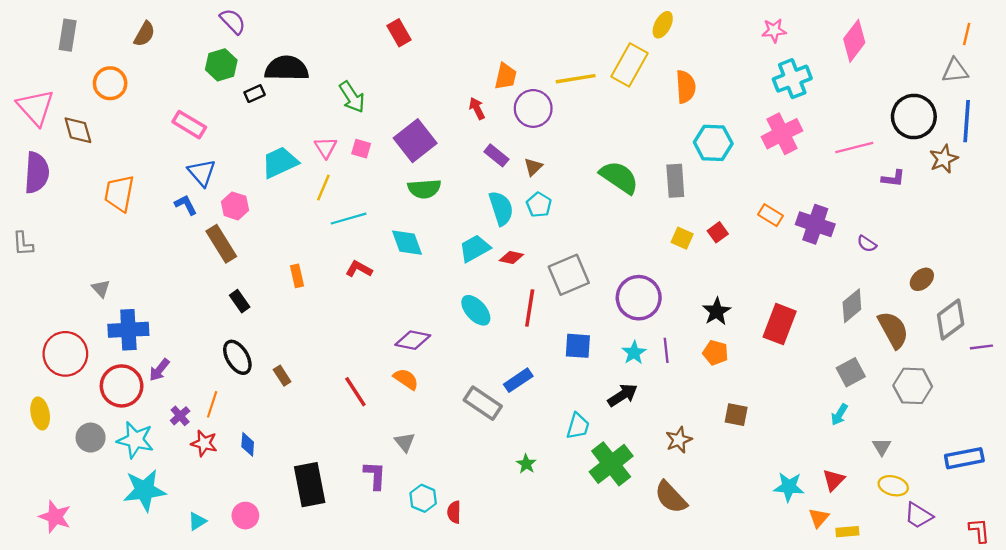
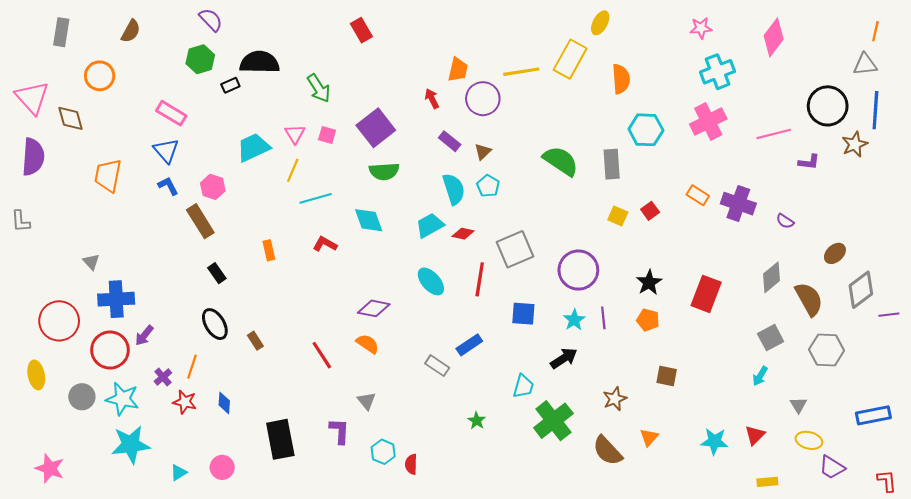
blue triangle: (202, 173) -> (166, 151), moved
gray rectangle: (483, 403) -> (437, 366), size x0.7
orange triangle: (819, 518) -> (649, 437), moved

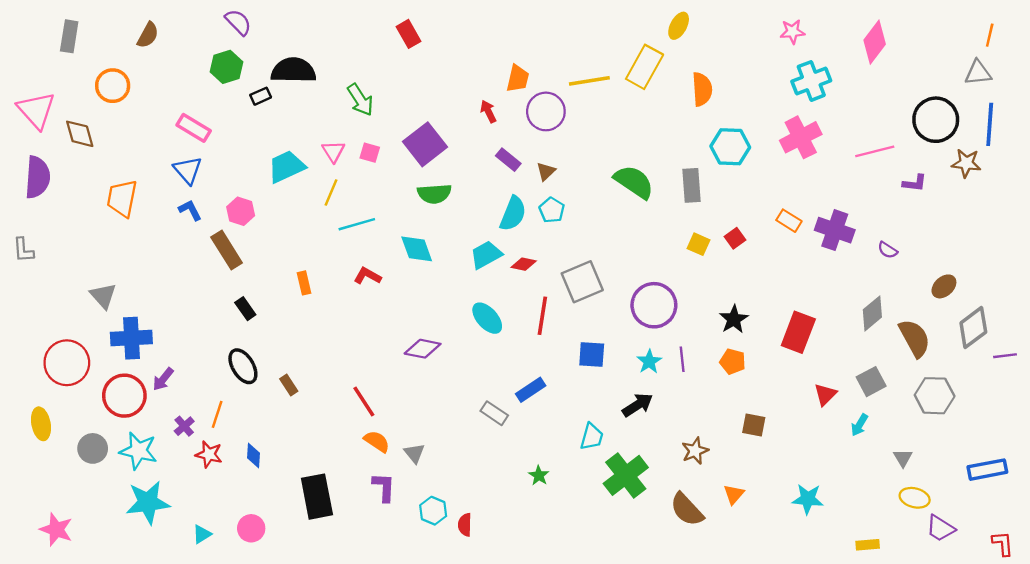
brown star: (855, 144) -> (966, 163), turned 30
cyan semicircle: (454, 189) -> (513, 214), turned 40
gray triangle: (91, 262) -> (103, 296), size x1.4
orange semicircle: (368, 344) -> (377, 441), moved
red triangle: (755, 435) -> (825, 394), moved

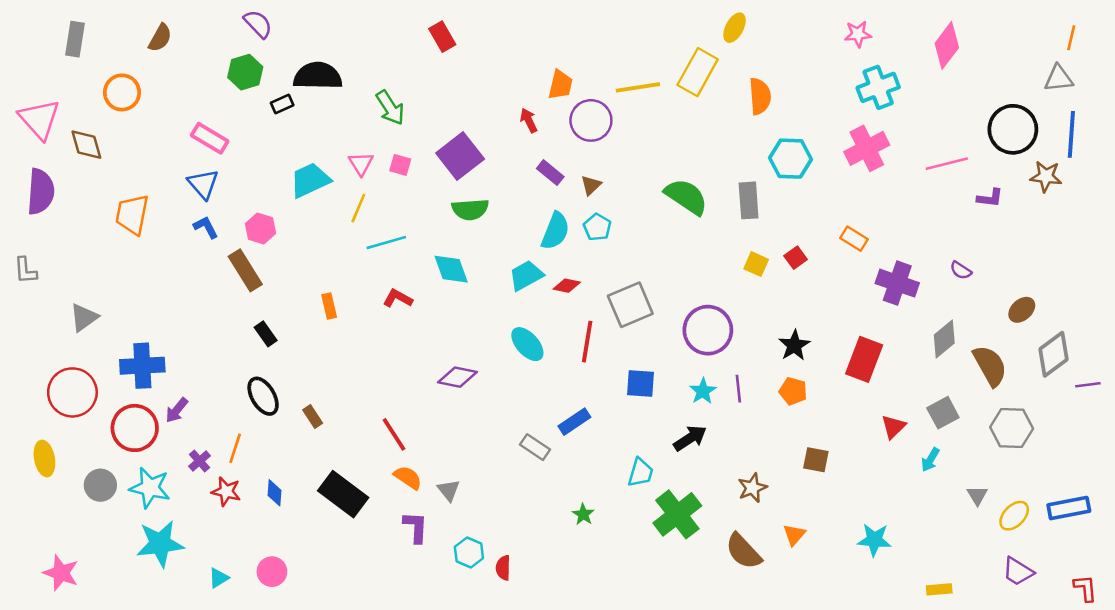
purple cross: (835, 230) -> (897, 283), moved
gray triangle: (103, 296) -> (84, 317), moved, turned 36
black rectangle: (317, 497) -> (343, 494), moved, turned -42
yellow ellipse: (915, 498) -> (1014, 516), moved, turned -60

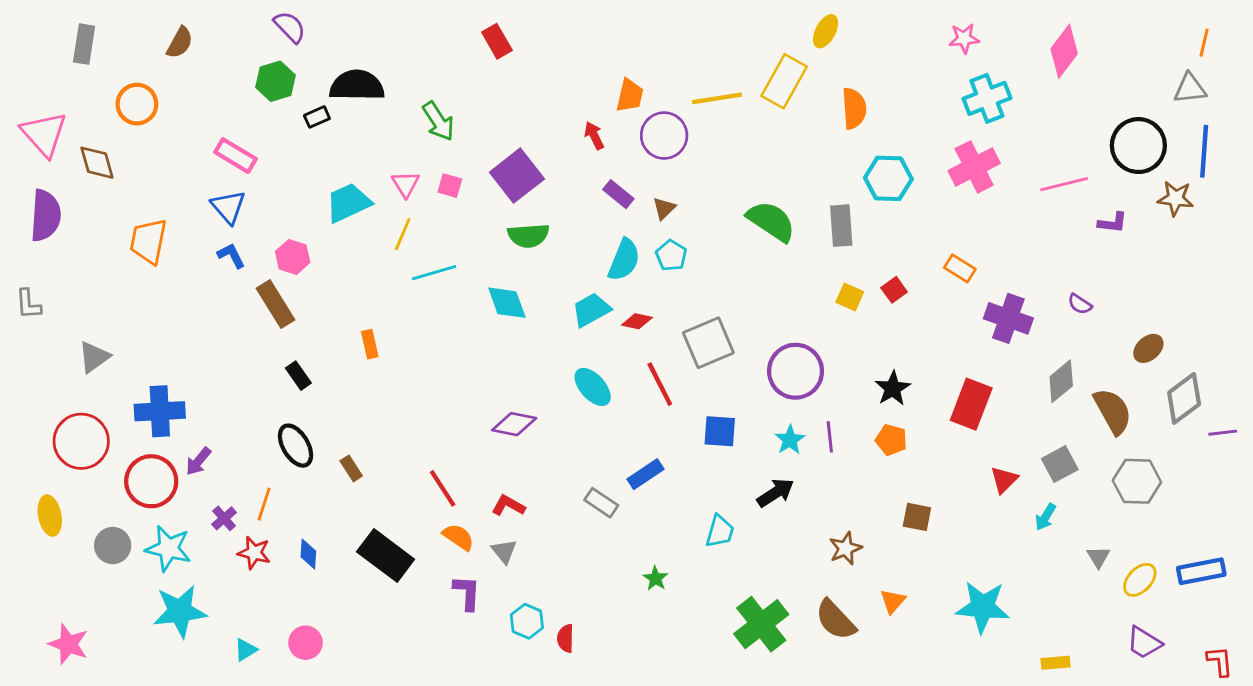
red L-shape: (398, 298) -> (508, 506), moved
red line: (587, 342) -> (660, 384), turned -36
green cross: (677, 514) -> (761, 624), moved
cyan star: (874, 540) -> (983, 607), size x1.4

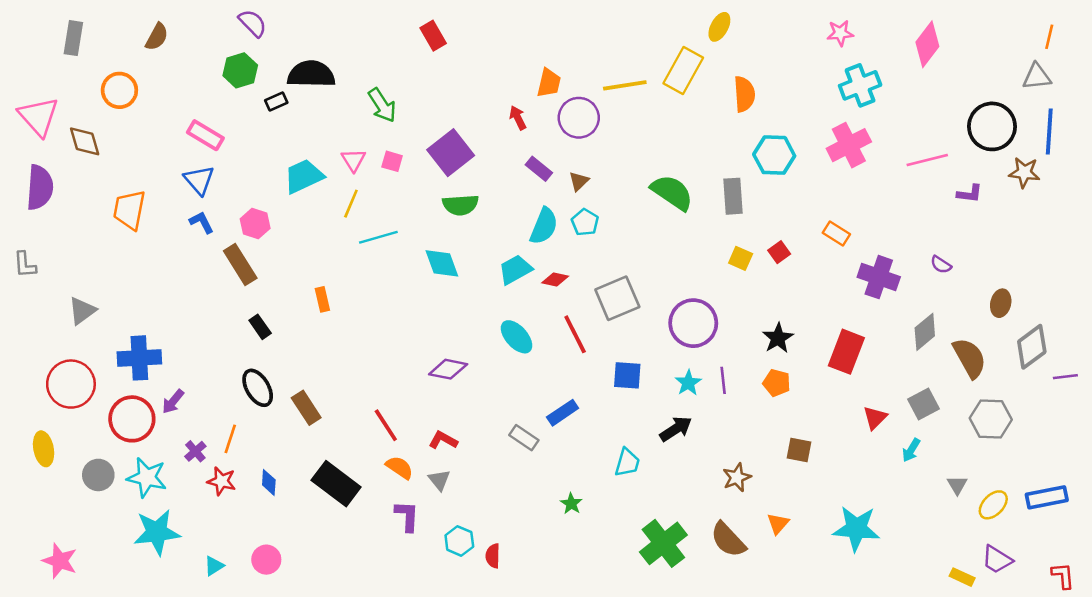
brown ellipse: (1148, 348) -> (1001, 303), turned -35
brown rectangle: (351, 468) -> (306, 408), size x1.5
yellow rectangle: (1056, 663) -> (962, 577), moved, turned 30

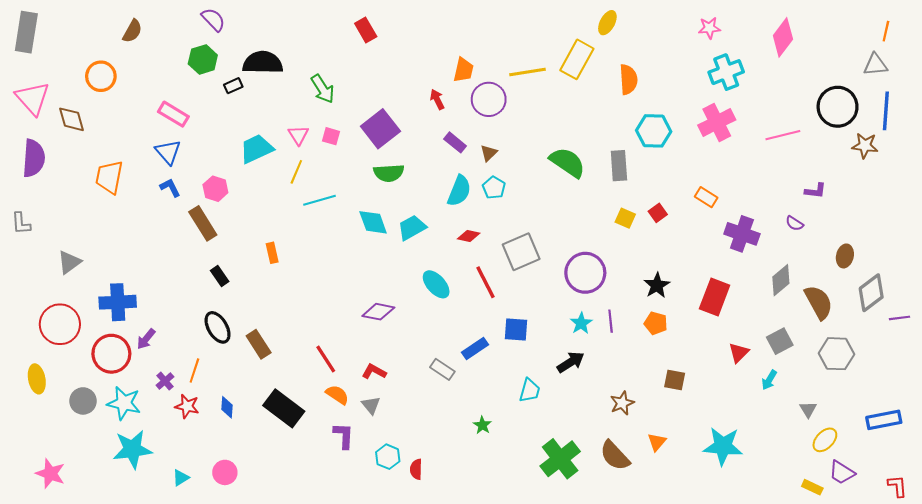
gray rectangle: (73, 38) -> (26, 32), moved, size x1.4
purple L-shape: (970, 194) -> (815, 191), moved
cyan trapezoid: (515, 270) -> (412, 228), moved
blue square: (627, 375) -> (516, 330), moved
yellow ellipse: (993, 505) -> (825, 440), moved

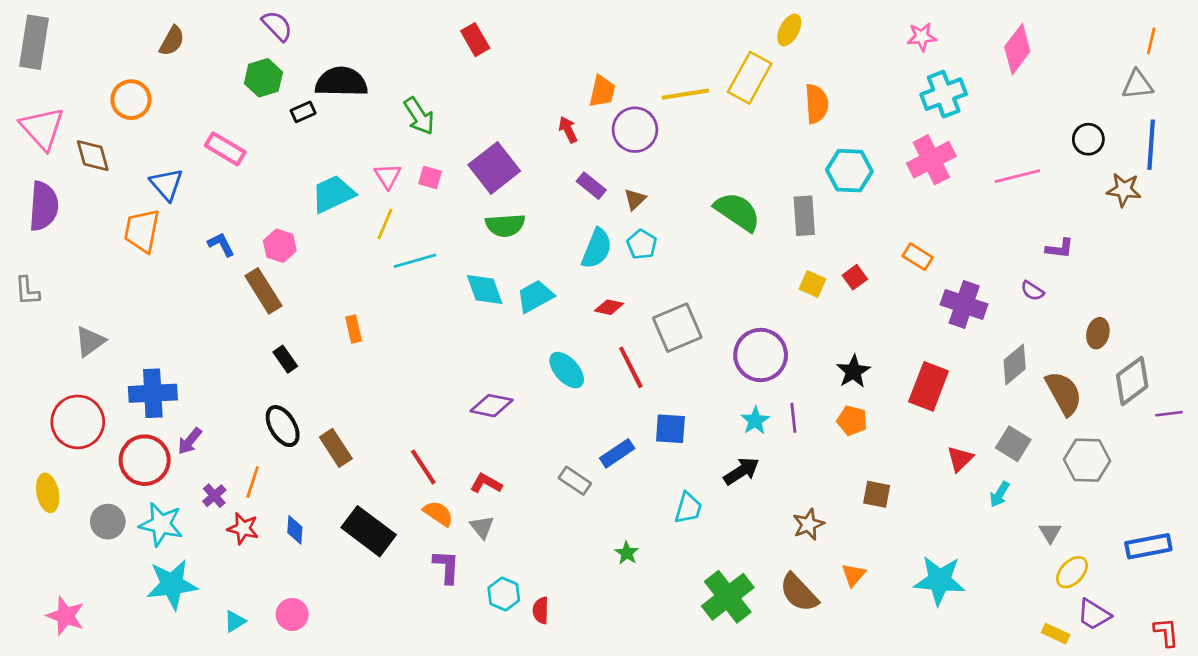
black circle: (838, 107) -> (1088, 139), size x0.6
blue triangle: (168, 152) -> (166, 184), moved
gray square: (780, 341) -> (1013, 444), turned -30

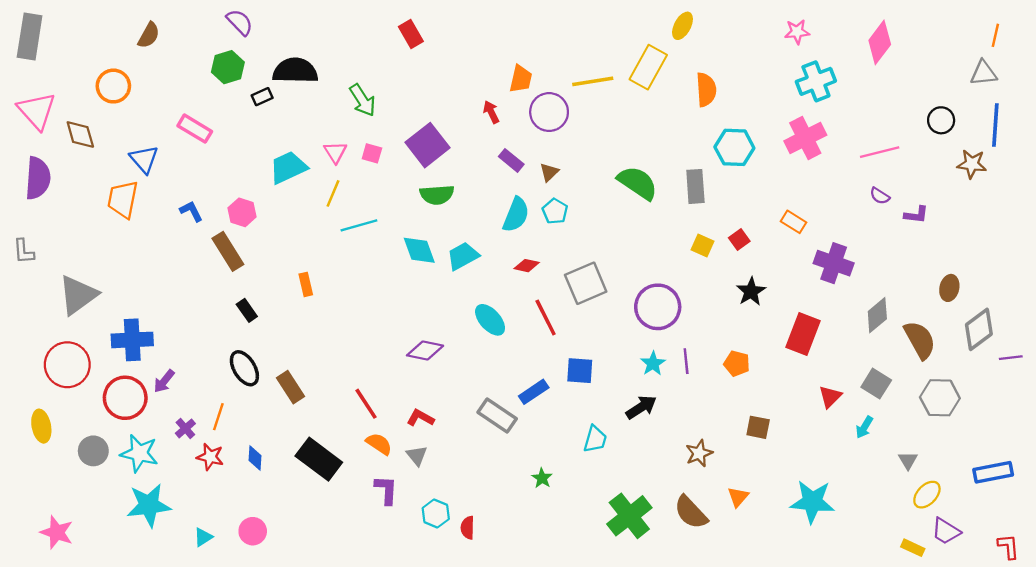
purple semicircle: (1032, 291) -> (880, 196), moved
gray triangle: (90, 341) -> (78, 295), size x1.5
black star: (853, 371) -> (751, 291), moved
gray rectangle: (575, 481) -> (497, 415), size x1.4

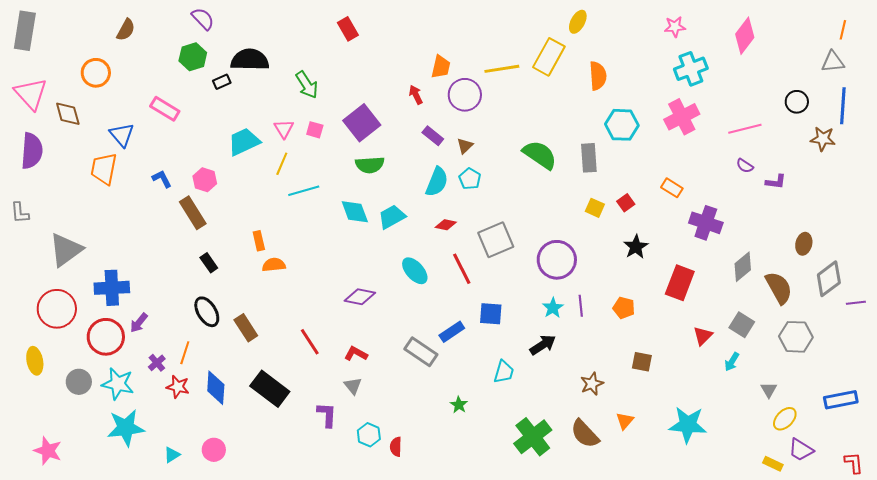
orange semicircle: (379, 444) -> (274, 265), moved, turned -40
blue diamond: (255, 458) -> (216, 388), size x1.6

